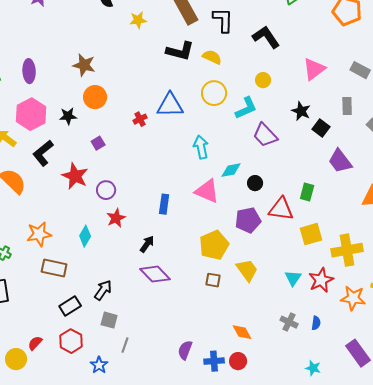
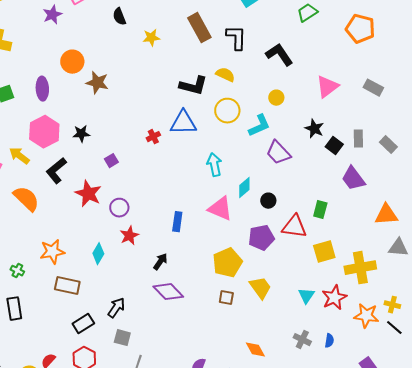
black L-shape: (180, 51) -> (193, 86), moved
orange circle: (95, 97) -> (72, 62), moved
gray rectangle: (347, 106) -> (358, 139), moved
cyan diamond: (231, 170) -> (244, 188), turned -30

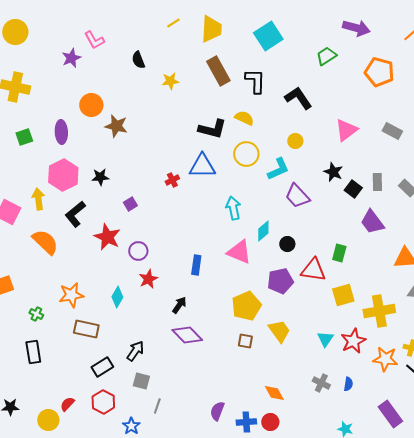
yellow arrow: (19, 156) -> (38, 199), turned 45

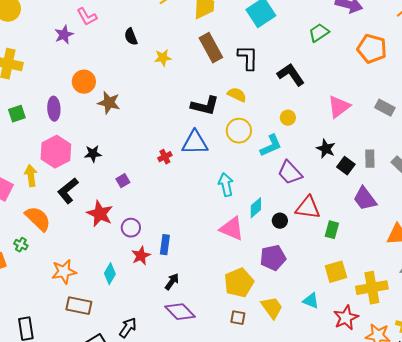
blue rectangle: (196, 265) -> (165, 245), moved
red triangle: (313, 270) -> (308, 208), moved
green cross: (36, 314) -> (21, 245), moved
cyan triangle: (325, 339) -> (311, 301), moved, turned -42

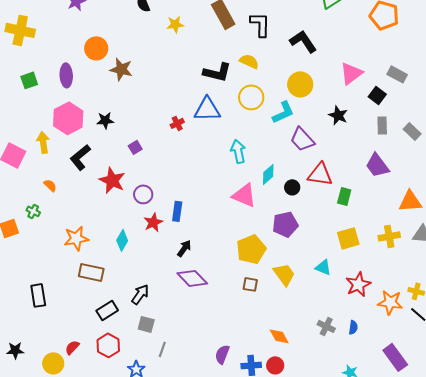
yellow circle: (288, 118) -> (300, 84), size x1.6
black square: (346, 166) -> (377, 95), moved
orange semicircle: (38, 219) -> (50, 185), size x0.5
yellow cross: (372, 288) -> (389, 236), moved, size x0.7

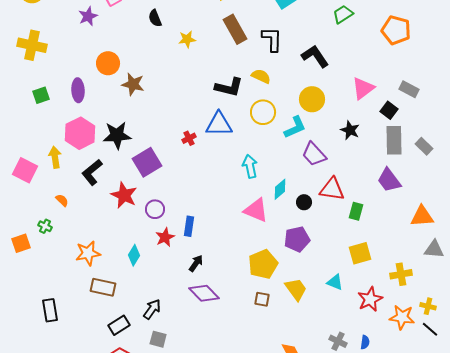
black star: (105, 120) -> (117, 135), size x1.6
gray rectangle: (382, 125) -> (394, 140), size x1.6
purple square: (135, 147) -> (147, 162), size x2.0
yellow cross: (389, 236) -> (401, 274), moved

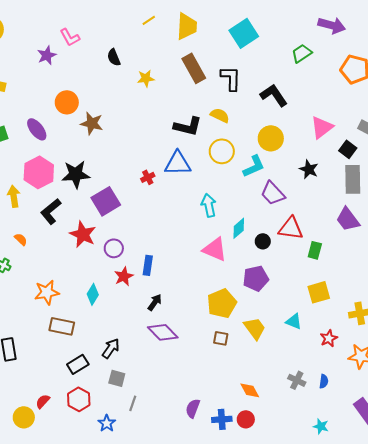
purple ellipse: (78, 90) -> (37, 129), turned -35
red star: (370, 299) -> (329, 338), size x0.7

